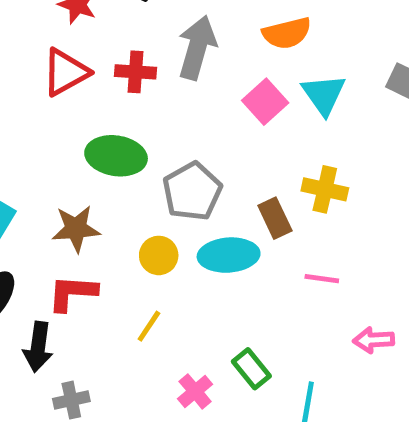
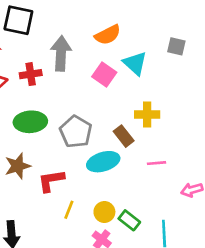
yellow circle: (159, 255) -> (104, 212), moved
red L-shape: (72, 293) -> (51, 181), moved

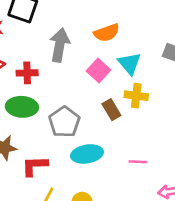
red cross: (31, 74) -> (27, 73), moved
yellow cross: (147, 114) -> (136, 96), moved
brown rectangle: (124, 136) -> (111, 110), moved

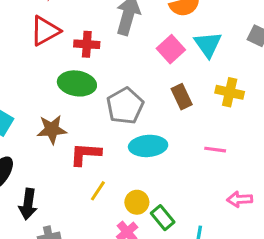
yellow cross: (136, 96) -> (230, 92), moved
pink line: (138, 162) -> (215, 150), moved

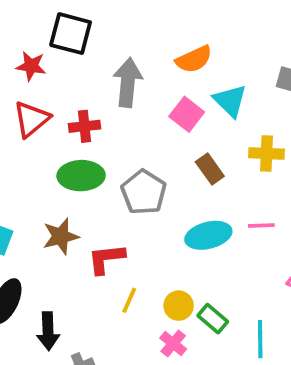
cyan ellipse: (148, 146) -> (208, 235), moved

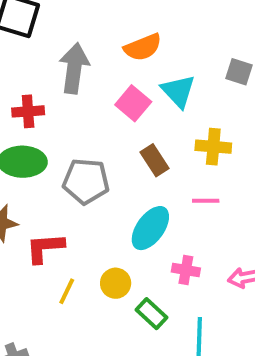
gray pentagon: (144, 192) -> (86, 181), turned -30
pink line: (261, 225) -> (206, 201), moved
cyan ellipse: (208, 235) -> (150, 228), turned -42
yellow circle: (179, 306) -> (116, 283), moved
pink cross: (173, 344) -> (186, 270), moved, turned -32

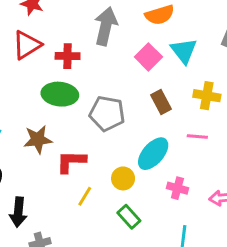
yellow circle: (116, 283) -> (123, 178), moved
green rectangle: (151, 314) -> (129, 217), moved

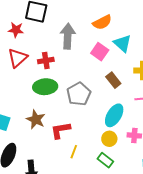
gray pentagon: (107, 113) -> (79, 94), turned -30
brown star: (38, 139) -> (36, 119), turned -30
yellow circle: (123, 178) -> (109, 139), moved

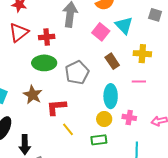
cyan ellipse: (114, 115) -> (111, 96), turned -35
yellow line: (74, 152) -> (68, 129), turned -64
green rectangle: (105, 160) -> (99, 140), turned -49

